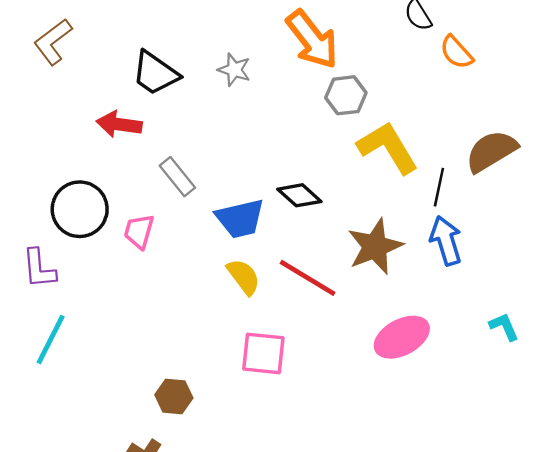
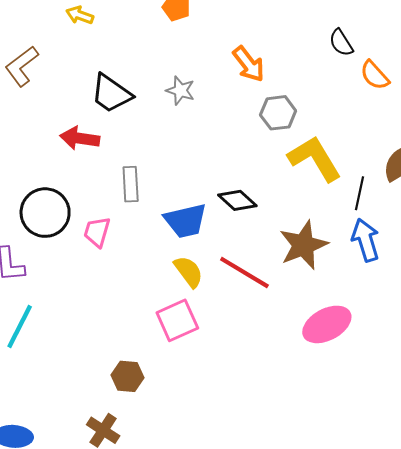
orange arrow: (312, 39) -> (249, 64), size x0.7
gray rectangle: (177, 177) -> (131, 184), turned 36
pink square: (263, 353) -> (177, 320), moved, turned -30

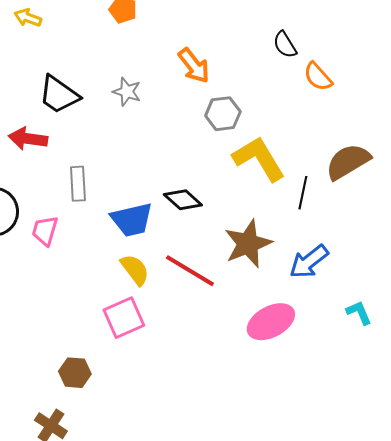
blue arrow: (366, 240) -> (309, 262), moved, turned -111

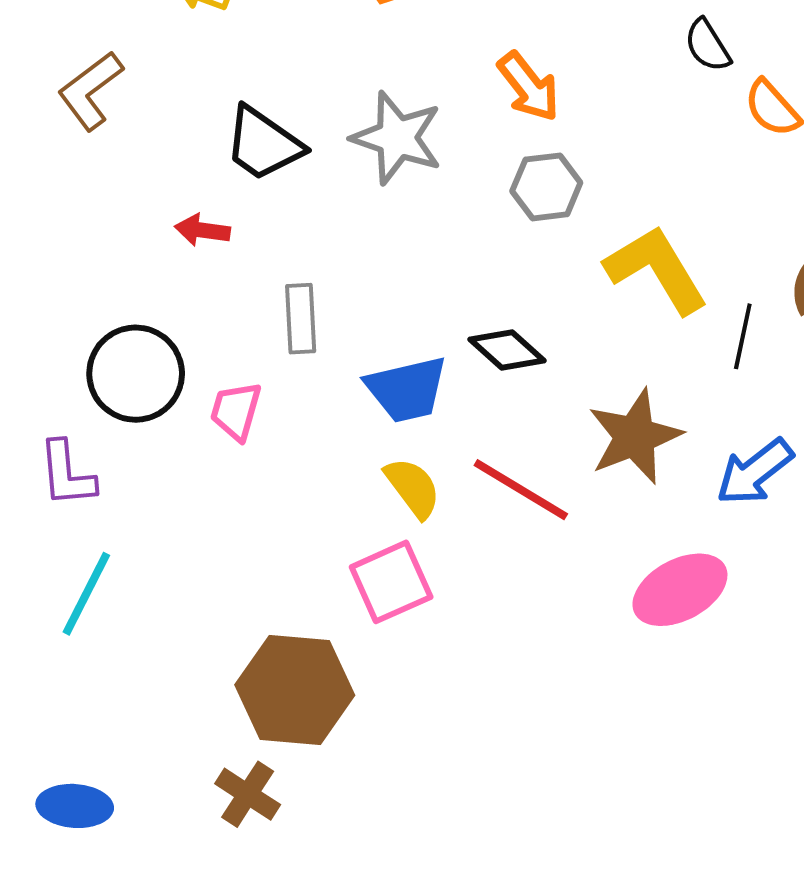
gray star: (127, 92) -> (397, 138), size x1.6
gray hexagon: (223, 114) -> (546, 187), moved
red arrow: (28, 139) -> (202, 230), size x0.7
brown hexagon: (75, 373) -> (295, 690), size x1.8

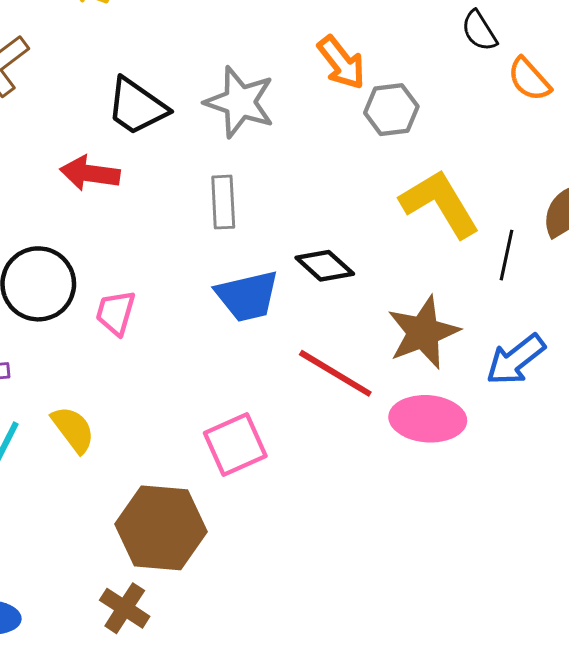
gray hexagon: (546, 187) -> (391, 110), moved
red arrow: (202, 230) -> (90, 173), size x1.4
gray rectangle: (301, 319) -> (223, 202), moved
yellow semicircle: (413, 488) -> (73, 429), moved
pink ellipse: (680, 590) -> (428, 419), moved, turned 32

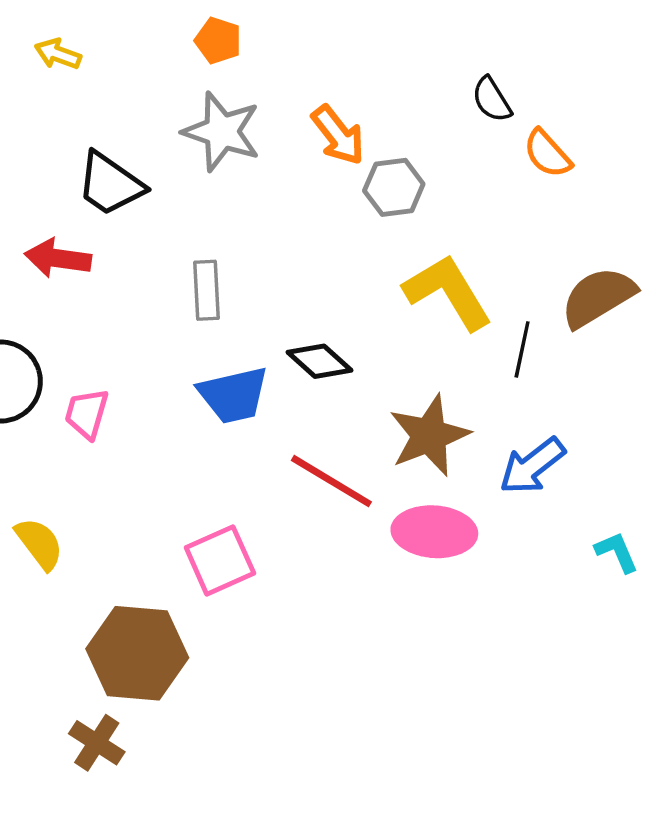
gray star: (240, 102) -> (222, 132), moved

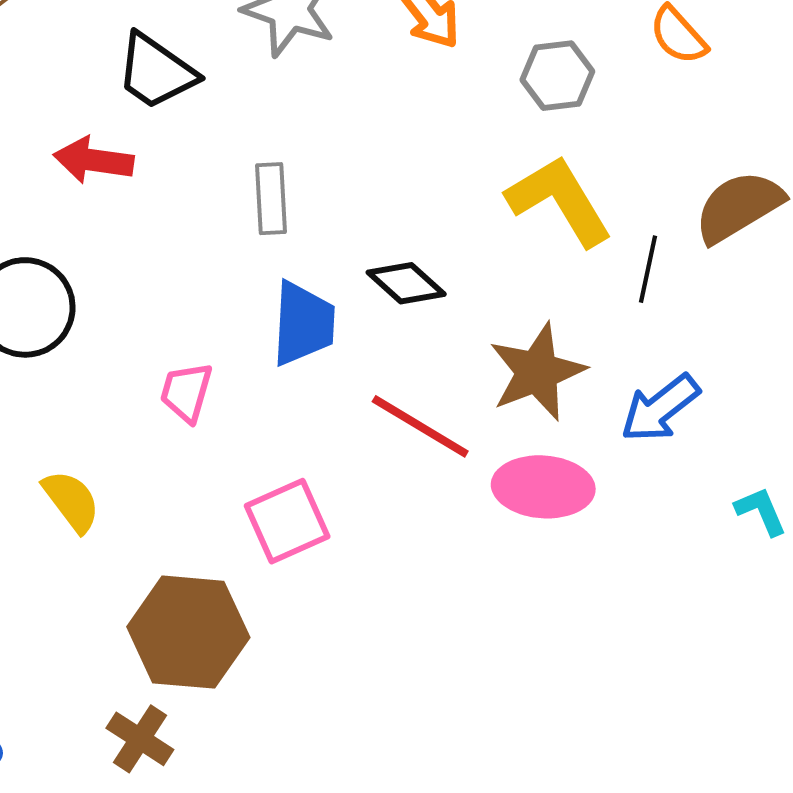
gray hexagon: (394, 187) -> (557, 76), moved
blue trapezoid: (233, 395) -> (303, 324), turned -74
pink trapezoid: (87, 414) -> (186, 392), moved

